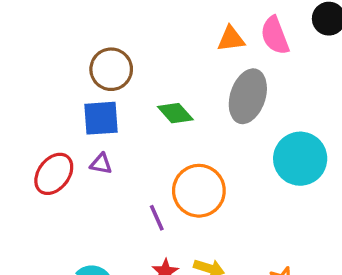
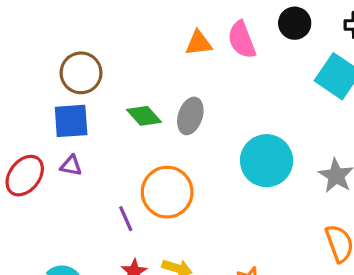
gray ellipse: (248, 96) -> (190, 116), moved, size x0.7

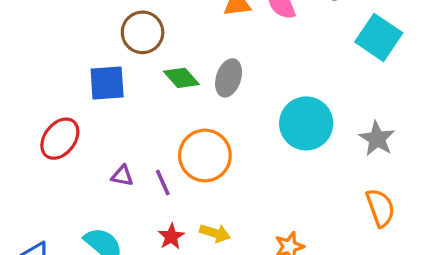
brown circle: (81, 73) -> (143, 32), moved
purple triangle: (71, 166) -> (122, 176), moved

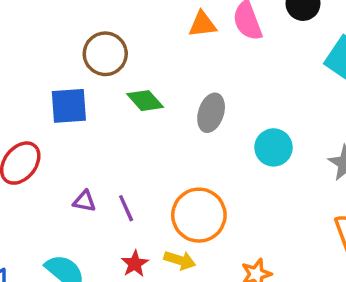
gray ellipse: (229, 78) -> (211, 113), moved
cyan circle: (306, 123) -> (274, 147), size x0.7
orange circle: (205, 156) -> (199, 215), moved

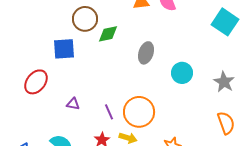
green diamond: (145, 101) -> (108, 34), moved, turned -60
purple line: (126, 208) -> (109, 112), moved

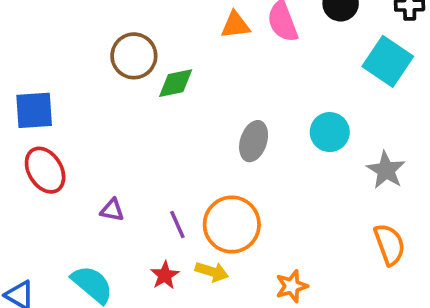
blue square: (64, 49) -> (34, 110), moved
gray ellipse: (146, 53) -> (254, 141), moved
cyan circle: (182, 73) -> (330, 132), moved
red ellipse: (36, 82) -> (45, 170), turned -70

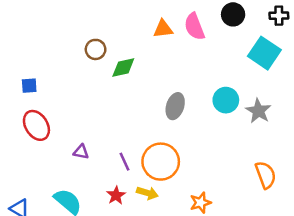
brown circle: (134, 56) -> (96, 49), size x0.7
blue square: (34, 110) -> (29, 86), size x0.6
gray star: (386, 170) -> (258, 111), moved

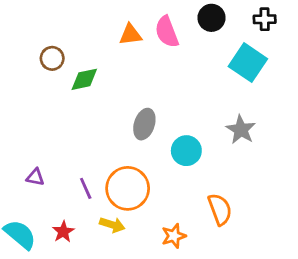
cyan circle: (226, 100) -> (186, 151), moved
orange semicircle: (266, 175) -> (220, 209), moved
red star: (116, 195) -> (63, 232), moved

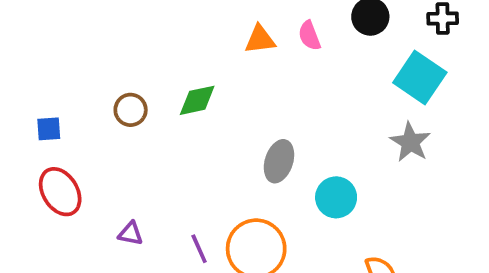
pink semicircle: (167, 32) -> (309, 36), size x0.7
brown circle: (52, 58) -> (131, 110), moved
gray star: (241, 130) -> (410, 142), moved

